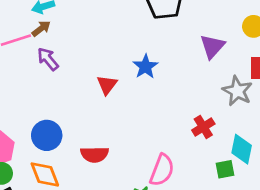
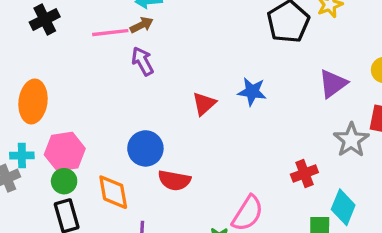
blue star: (145, 67) -> (252, 92), turned 30
blue circle: (47, 135) -> (145, 148), moved

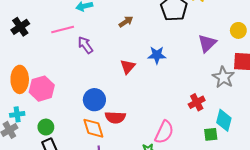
brown arrow: (142, 25) -> (126, 22), moved
pink hexagon: (65, 152) -> (42, 89), moved
orange diamond: (113, 192) -> (93, 128), moved

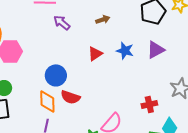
brown arrow: (126, 22) -> (103, 20), moved
purple triangle: (207, 43) -> (156, 50), moved
purple arrow: (85, 45) -> (62, 23), turned -30

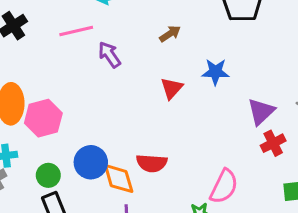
purple arrow: (62, 23) -> (109, 55), turned 30
purple triangle: (156, 50) -> (261, 112), moved
blue circle: (56, 75) -> (91, 162), moved

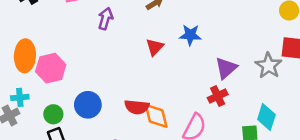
purple arrow: (109, 55) -> (105, 19), turned 50
red cross: (273, 143) -> (218, 96), moved
orange diamond: (119, 179) -> (156, 116), moved

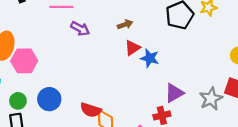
purple arrow: (105, 19) -> (80, 29), turned 90
red triangle: (155, 47) -> (132, 48), moved

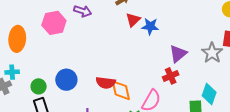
pink hexagon: (24, 61) -> (54, 23), moved

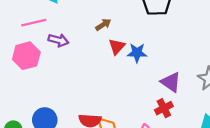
purple triangle: (178, 54) -> (171, 82), turned -42

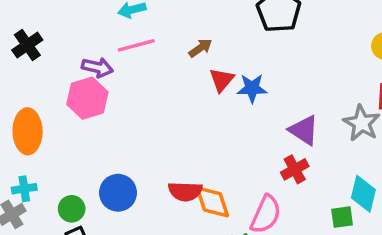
pink line: (34, 23) -> (136, 45), moved
purple arrow: (58, 40) -> (97, 67), moved

